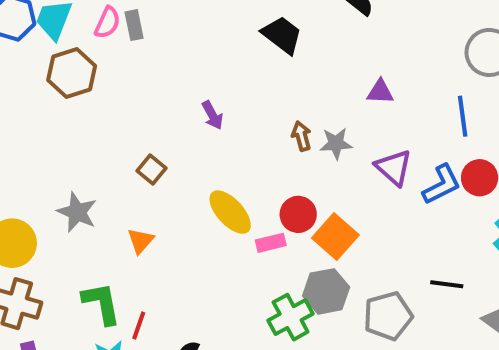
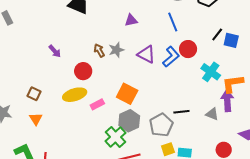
brown square: (151, 169) -> (34, 94), moved
yellow ellipse: (230, 212) -> (75, 95), turned -50
red circle: (298, 214) -> (83, 71), moved
black line: (447, 284) -> (181, 112), moved

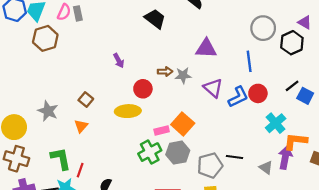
purple triangle: (131, 20) -> (206, 48), size x1.5
brown arrow: (99, 50) -> (165, 72), turned 104
pink rectangle: (97, 104) -> (162, 131), moved
green cross: (115, 137) -> (150, 152), moved

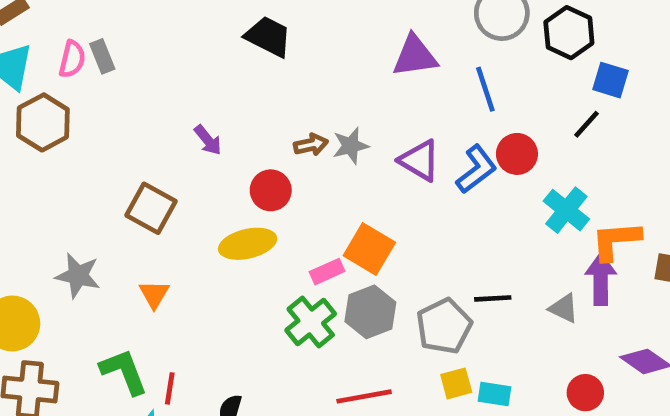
purple triangle: (206, 48) -> (415, 56), moved
blue square: (305, 96) -> (611, 80), moved
brown square: (86, 99) -> (151, 208), moved, size x1.5

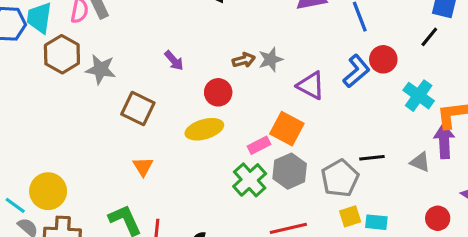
purple triangle: (420, 160) -> (311, 85), moved
gray star: (78, 276) -> (101, 69), moved

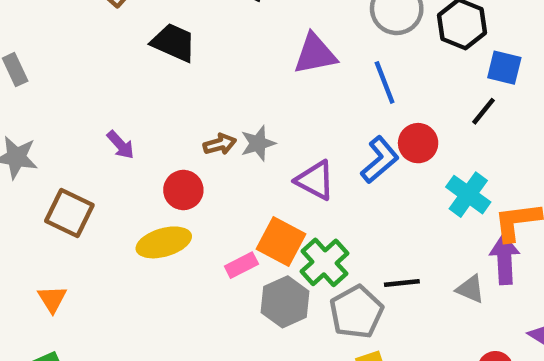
orange triangle: (143, 167) -> (52, 299), moved
green cross: (250, 180) -> (325, 262), moved

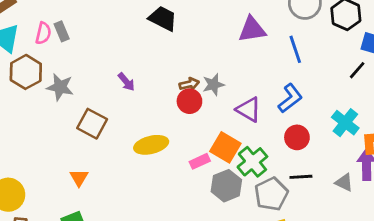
red circle: (418, 143) -> (297, 137), moved
red circle: (183, 190) -> (189, 101), moved

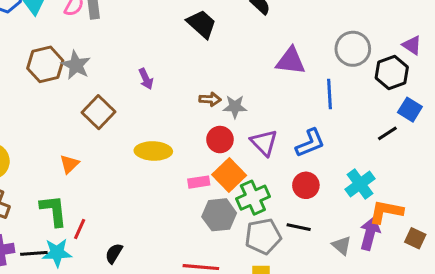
brown hexagon: (26, 72) -> (45, 64), moved
red circle: (189, 101) -> (220, 140), moved

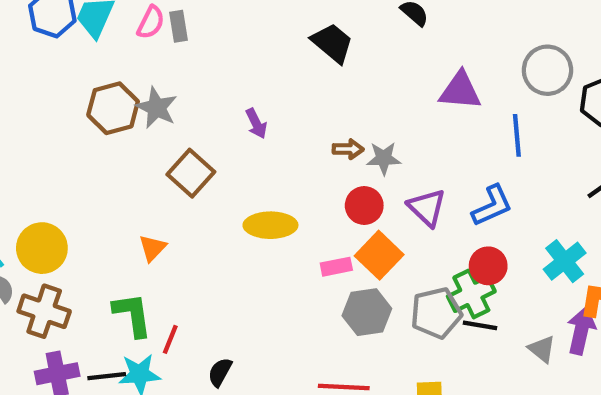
green cross: (253, 198) -> (471, 294), moved
gray pentagon: (263, 236) -> (436, 313), moved

